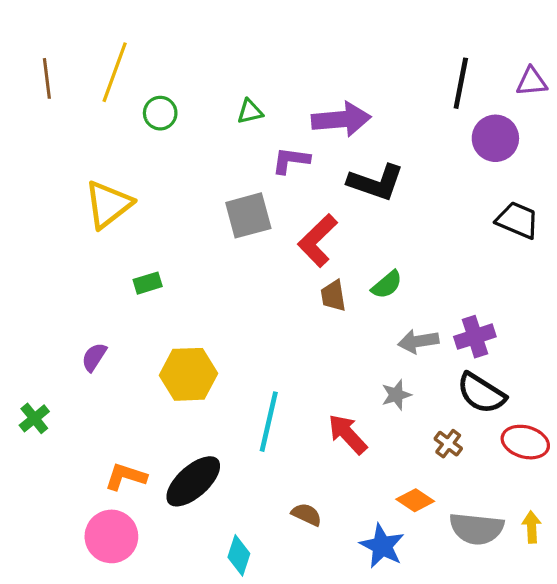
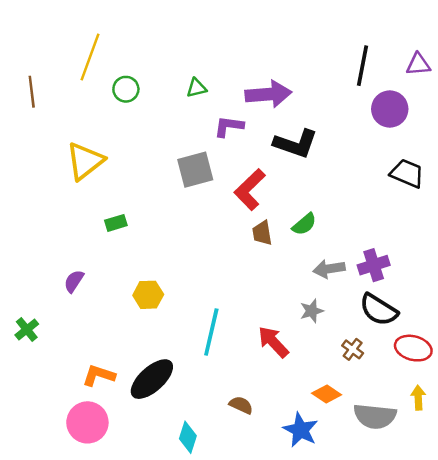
brown line: (47, 78) -> (32, 92), moved
yellow hexagon: (189, 374) -> (148, 295), size x0.7
yellow arrow: (532, 527) -> (418, 398), moved

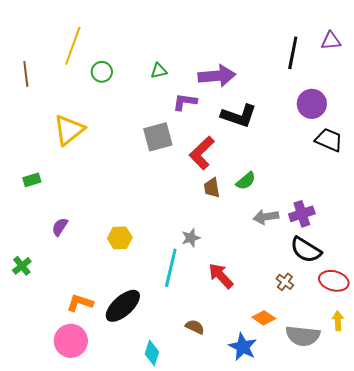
purple triangle: (418, 64) -> (331, 41), moved
purple circle: (390, 109) -> (312, 104), moved
green rectangle: (116, 223) -> (32, 180), moved
gray star: (312, 311) -> (191, 238), moved

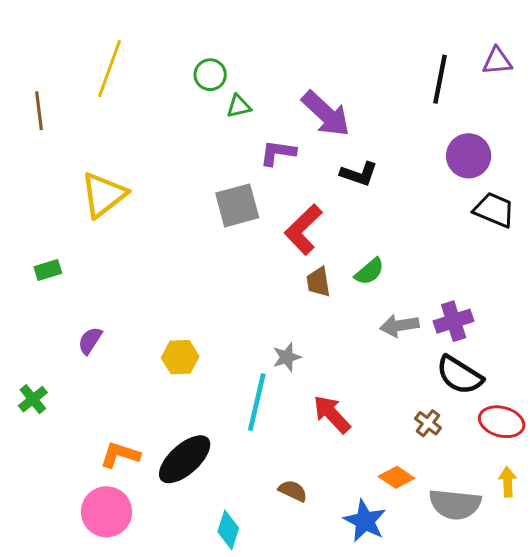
green circle: (102, 72) -> (210, 75), moved
purple arrow: (217, 76) -> (326, 114), turned 48
black L-shape: (239, 116) -> (359, 174), size x0.7

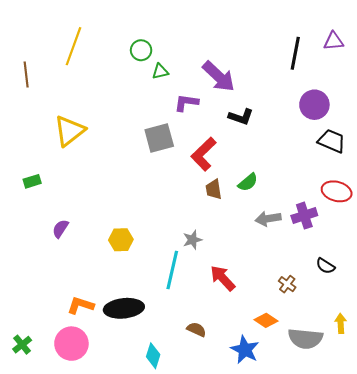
black semicircle: (460, 375) -> (326, 266), moved, size x0.6
green cross: (33, 399) -> (22, 345), moved
red ellipse: (502, 422) -> (337, 191), moved
black ellipse: (185, 459) -> (124, 308), turned 36

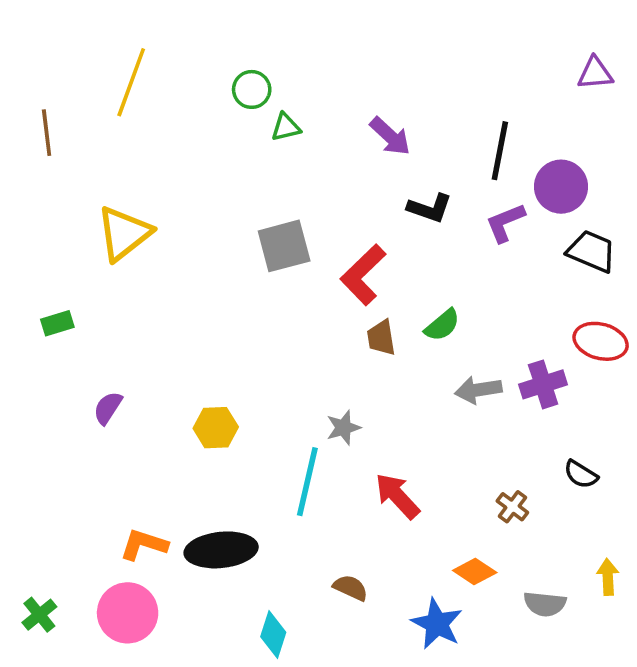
black line: (295, 53) -> (500, 151), moved
purple arrow: (219, 76) -> (390, 136), size x0.7
purple L-shape: (186, 103) -> (505, 223), moved, turned -30
gray semicircle: (305, 339) -> (545, 604), size x0.7

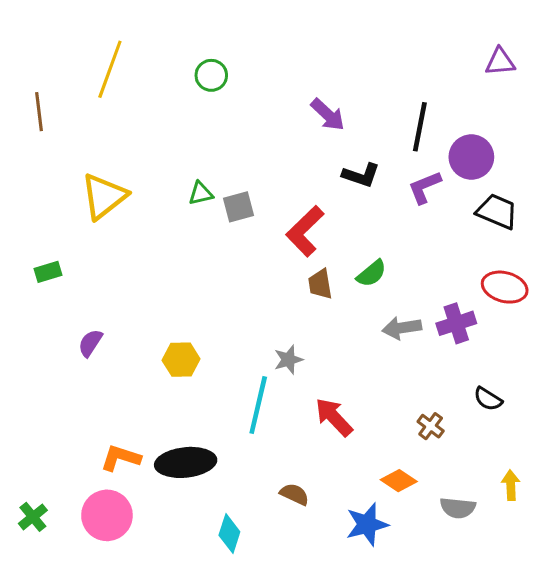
green triangle: (286, 127) -> (201, 193), moved
gray square: (284, 246) -> (239, 207), size x0.7
blue star: (437, 624) -> (367, 524), turned 30

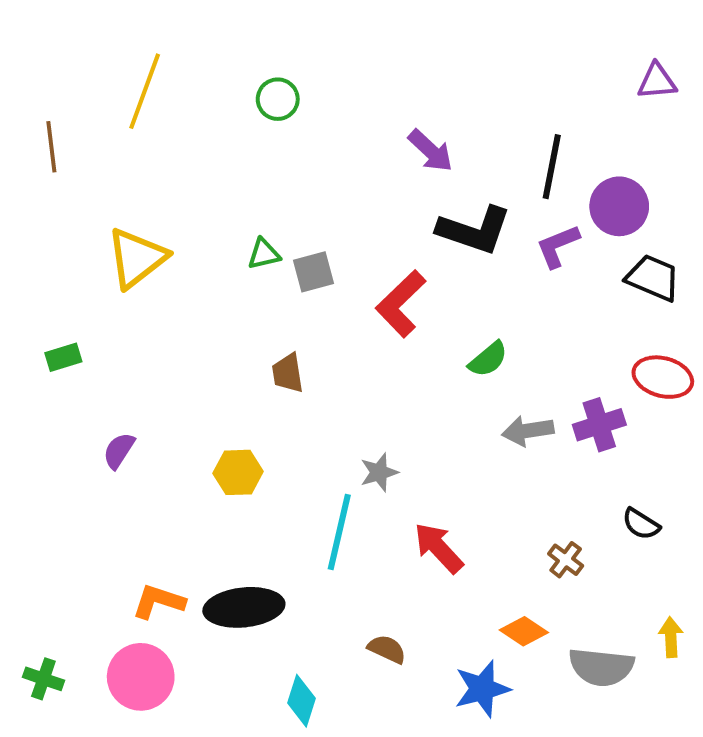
black L-shape: (361, 175) -> (474, 230), size x1.5
brown trapezoid: (320, 284) -> (288, 373), moved
gray semicircle: (458, 508) -> (601, 667), size x1.4
green cross: (33, 517) -> (43, 679), turned -32

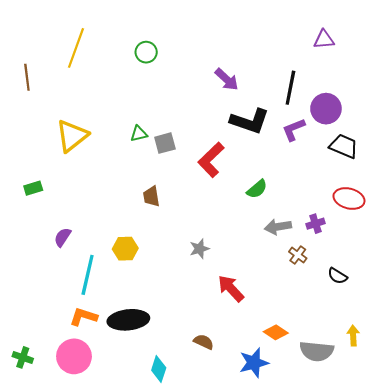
purple triangle: (657, 81) -> (324, 40), moved
purple cross: (599, 425) -> (316, 224), size x0.7
cyan line: (339, 532) -> (88, 275), moved
brown cross: (566, 560) -> (298, 255), moved

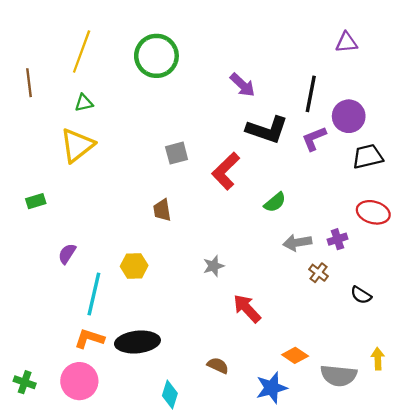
green circle: (146, 52) -> (156, 56), size x1.8
green triangle: (139, 134) -> (84, 103), moved
black trapezoid: (344, 146) -> (368, 156), turned -36

